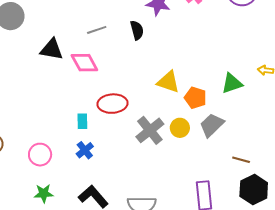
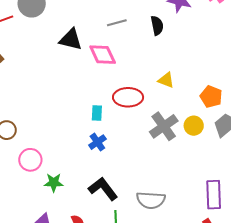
yellow triangle: (168, 82) -> (166, 80), moved, size x0.7
pink circle: (40, 155) -> (30, 160), moved

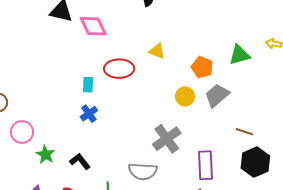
gray cross: (164, 126) -> (167, 139), moved
green star: (54, 183) -> (45, 155), turned 30
black L-shape: (103, 189) -> (80, 161), moved, size x0.7

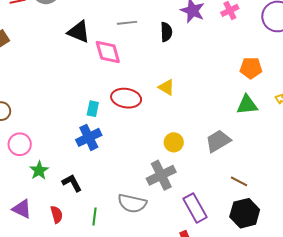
orange pentagon: (202, 67) -> (251, 68), moved, turned -30
yellow circle: (185, 96) -> (174, 142), moved
blue cross: (89, 114) -> (89, 137), size x1.4
purple rectangle: (205, 165) -> (195, 208), turned -36

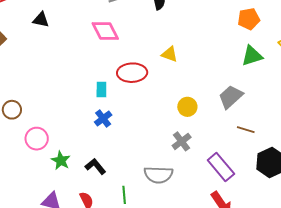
black triangle: (79, 32) -> (41, 20), moved, size x0.7
blue cross: (89, 137) -> (103, 118), size x0.7
gray cross: (161, 175) -> (182, 141), size x0.7
brown line: (239, 181) -> (246, 130), moved

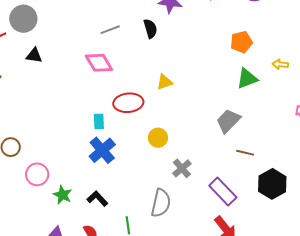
yellow triangle: (170, 54) -> (165, 82), turned -36
yellow circle: (187, 107) -> (158, 138), moved
blue cross: (103, 118) -> (102, 150), size x1.5
gray semicircle: (158, 175) -> (161, 203), turned -76

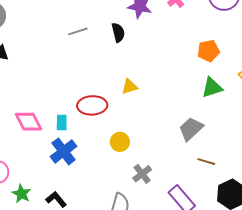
pink diamond: (99, 63) -> (28, 122), moved

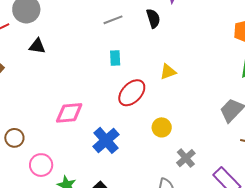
red ellipse: (92, 105) -> (132, 93), turned -40
pink diamond: (28, 122) -> (69, 113), turned -64
cyan rectangle: (62, 122) -> (115, 58), moved

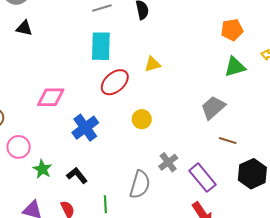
cyan rectangle: (115, 58) -> (101, 46), size x1.8
gray cross: (186, 158) -> (168, 162), moved

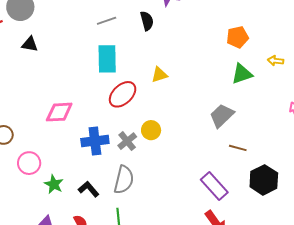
blue cross: (85, 128) -> (95, 141), turned 32
gray cross: (168, 162) -> (127, 141), moved
gray semicircle: (140, 185) -> (124, 180), moved

